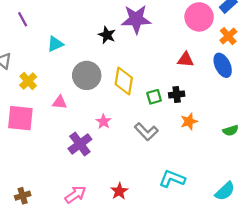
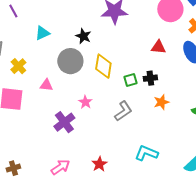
black star: (107, 35) -> (83, 36), moved
gray L-shape: (146, 132) -> (123, 111), turned -80

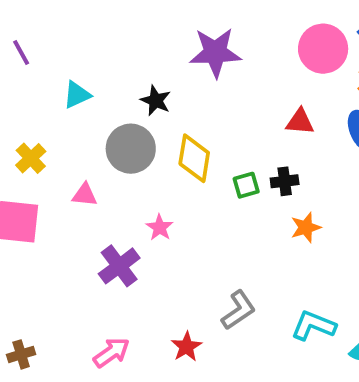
gray L-shape: (123, 111) -> (238, 310), moved
cyan L-shape: (146, 153) -> (313, 326), moved

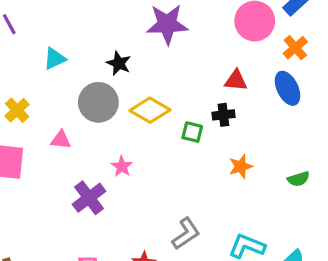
yellow diamond: (194, 158) -> (150, 110), turned -69
black cross: (285, 181) -> (223, 115), moved
green square: (246, 185) -> (192, 132), turned 30

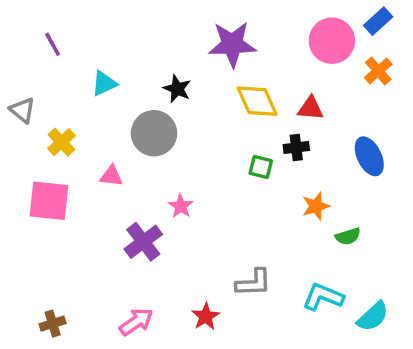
blue ellipse: (288, 88) -> (369, 156), moved
yellow diamond: (150, 110) -> (257, 101), moved, turned 36
green semicircle: (298, 179) -> (348, 236), moved
gray L-shape: (186, 234) -> (254, 283), turned 32

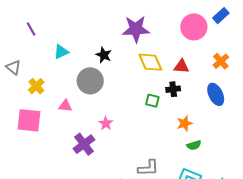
orange cross: (378, 71) -> (221, 61), moved
green semicircle: (348, 236) -> (194, 145), moved

